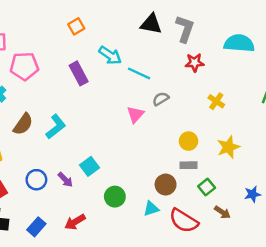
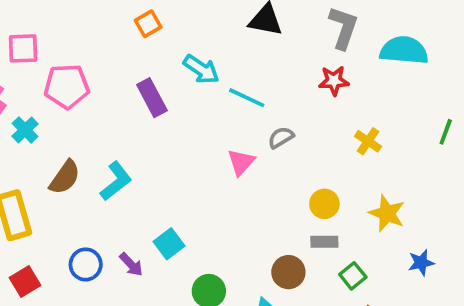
gray L-shape: (185, 29) -> (343, 28), moved
yellow star: (228, 147) -> (387, 213), turned -30
blue star: (252, 194) -> (421, 263), moved

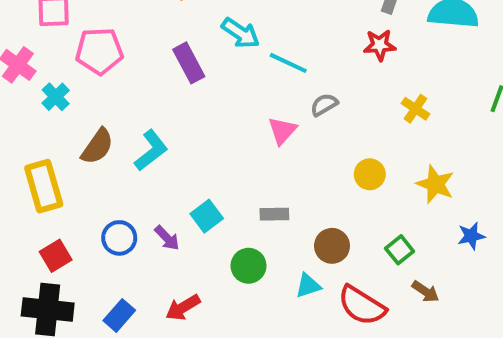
gray rectangle: (324, 242) -> (274, 214), moved

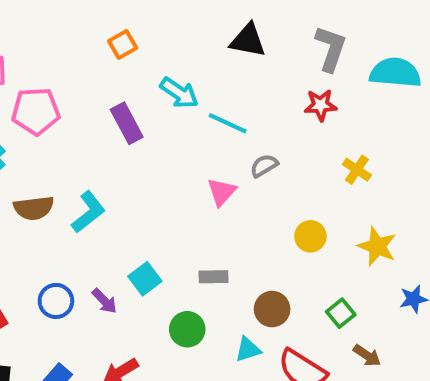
brown semicircle: (97, 146) -> (34, 208), turned 48

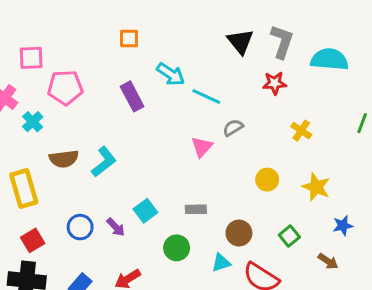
black triangle: (248, 40) -> (240, 42), moved, turned 40
orange square: (123, 44) -> (129, 39), turned 30
brown arrow: (367, 356) -> (328, 261), moved

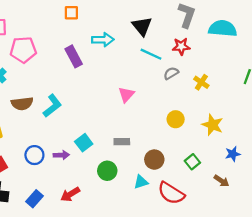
black triangle: (240, 42) -> (142, 26), moved
cyan arrow: (171, 74) -> (103, 40), turned -35
cyan line: (206, 96) -> (151, 54), moved
gray semicircle: (233, 128) -> (171, 73), moved
purple arrow: (116, 227) -> (61, 155), turned -48

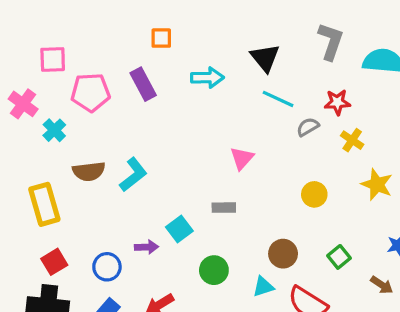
red star: (181, 46) -> (337, 102), moved
purple rectangle: (74, 56) -> (143, 84), moved
yellow star: (213, 125) -> (377, 185), moved
gray rectangle: (122, 142) -> (224, 208), moved
blue circle: (34, 155) -> (107, 267), moved

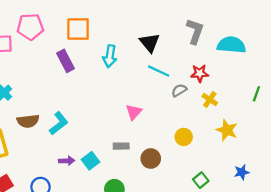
orange square: (161, 38) -> (78, 29), size x1.6
cyan arrow: (207, 78) -> (110, 56), turned 100
pink pentagon: (91, 92) -> (30, 27), moved
purple arrow: (146, 247) -> (67, 161), moved
brown circle: (283, 254) -> (151, 159), moved

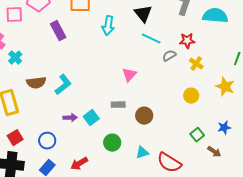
purple rectangle: (66, 61) -> (58, 31), moved
yellow star: (227, 130) -> (225, 87), moved
yellow circle: (184, 137) -> (191, 96), moved
green square: (201, 180) -> (197, 135), moved

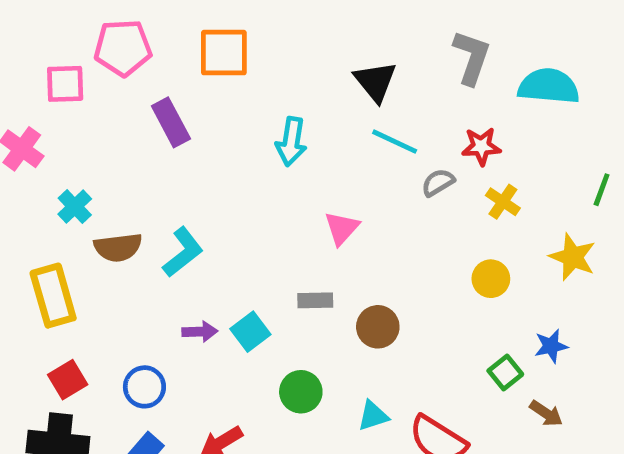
cyan arrow: (108, 26) -> (291, 142), moved
cyan cross: (15, 58) -> (75, 207), moved
blue star: (224, 128) -> (551, 346), moved

